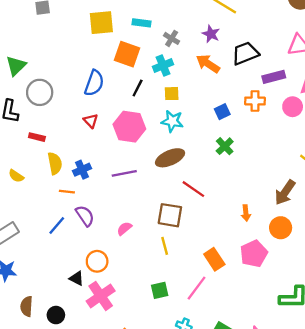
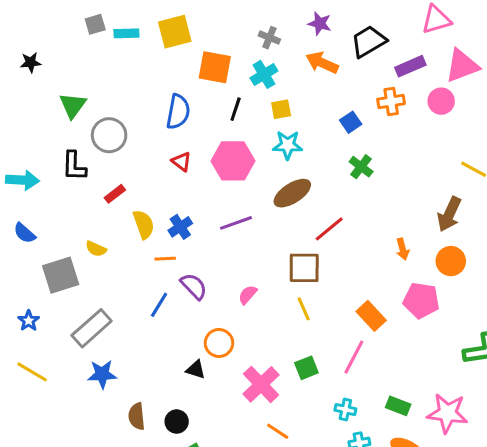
cyan rectangle: (142, 23) -> (126, 33), moved
red rectangle: (37, 137) -> (115, 194), turned -42
red line: (193, 189) -> (329, 229), turned -65
pink pentagon: (254, 254) -> (421, 300), turned -30
pink cross: (101, 296) -> (261, 384), moved

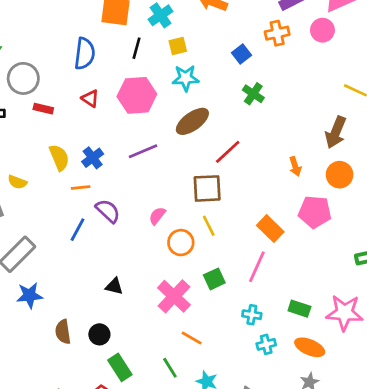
red rectangle: (115, 194) -> (43, 109), moved, turned 54
orange circle: (219, 343) -> (181, 243), moved

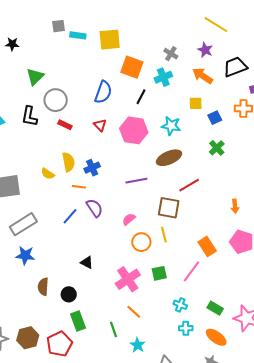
yellow square: (178, 46) -> (196, 103), moved
purple line: (143, 151) -> (136, 181), moved
yellow semicircle: (17, 182) -> (48, 174), moved

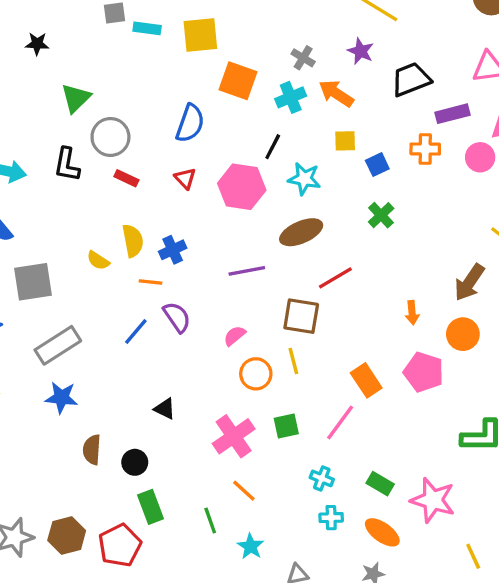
orange arrow: (202, 76) -> (336, 93), moved
black line: (141, 97) -> (273, 147), moved

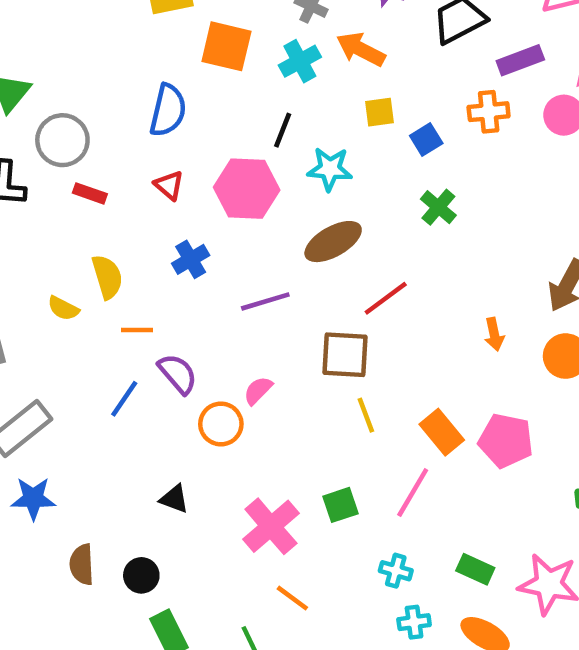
blue cross: (173, 250) -> (191, 259), moved
yellow line: (293, 361) -> (366, 415), moved
pink pentagon: (424, 372) -> (506, 441), moved
orange circle: (256, 374) -> (221, 424), moved

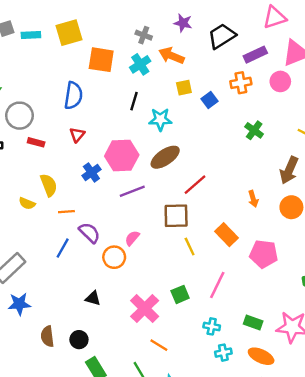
red triangle: (169, 185) -> (77, 135), turned 35
pink hexagon: (247, 189) -> (122, 155), moved
green cross: (438, 207) -> (254, 130), moved
orange rectangle: (442, 432) -> (226, 235), moved

